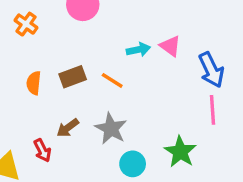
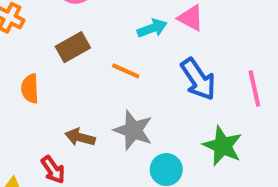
blue arrow: (211, 70) -> (198, 79), moved
brown rectangle: (73, 77) -> (73, 47), moved
brown arrow: (68, 128) -> (80, 137), turned 60

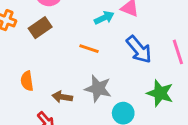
brown rectangle: (73, 47) -> (40, 28), moved
orange semicircle: (30, 89) -> (27, 81), moved

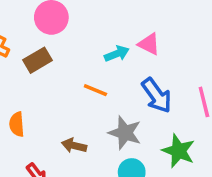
gray star: (98, 89) -> (125, 133), moved
brown arrow: (62, 97) -> (74, 146), moved

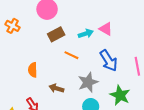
brown rectangle: (37, 60) -> (56, 34), moved
orange semicircle: (17, 124) -> (33, 70), moved
gray star: (125, 133) -> (88, 82), turned 30

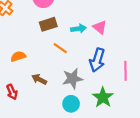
blue arrow: (109, 61) -> (97, 60), turned 40
orange semicircle: (33, 70) -> (18, 56), turned 64

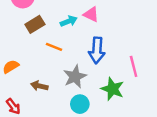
pink line: (125, 71) -> (134, 66), moved

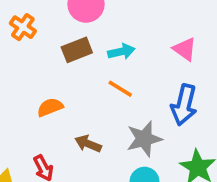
cyan arrow: (69, 21) -> (121, 52), moved
brown rectangle: (35, 24) -> (77, 50), moved

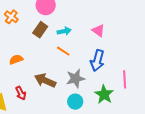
brown rectangle: (77, 50) -> (40, 30), turned -35
orange semicircle: (50, 107) -> (16, 59), moved
brown arrow: (88, 144) -> (45, 80), size x1.5

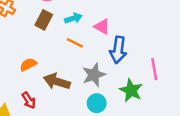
pink triangle: (98, 31) -> (102, 27), moved
orange semicircle: (16, 59) -> (28, 64), moved

